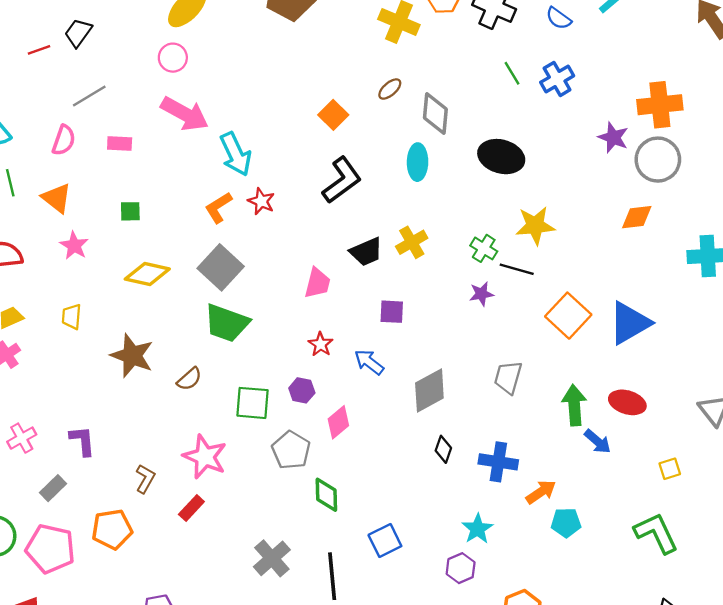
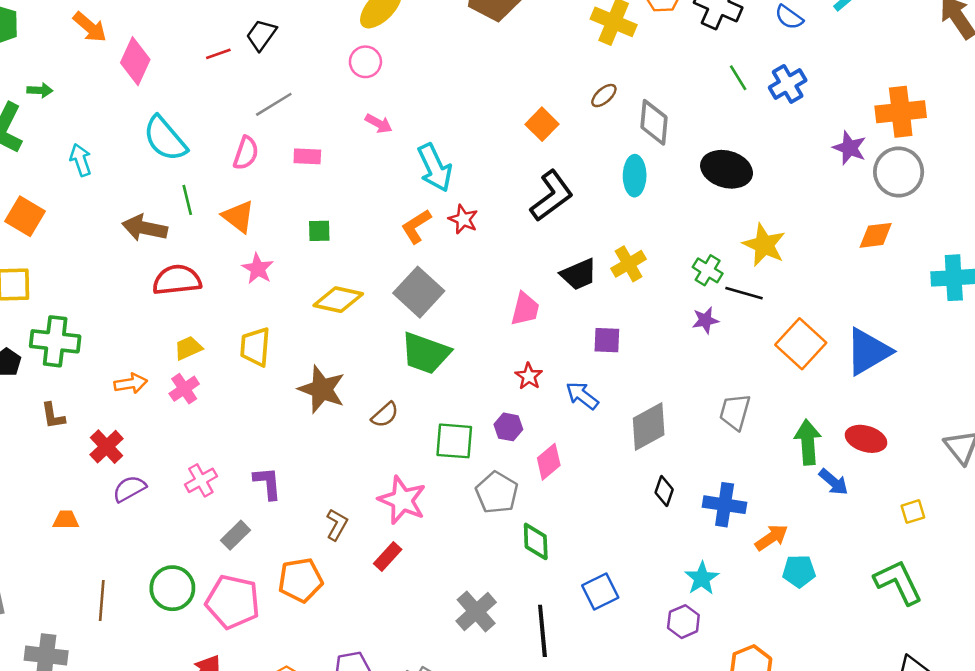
pink arrow: (185, 114) -> (379, 124), size x0.5
yellow star: (535, 226) -> (764, 245), turned 30
yellow trapezoid: (72, 317) -> (255, 347), size x1.4

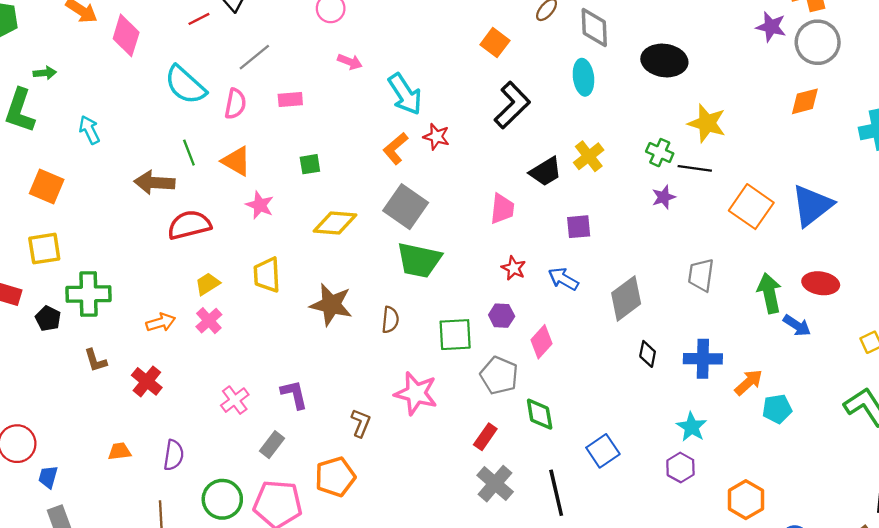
cyan semicircle: (165, 139) -> (185, 85), moved
brown semicircle: (385, 415) -> (390, 320), turned -35
purple semicircle: (129, 489) -> (174, 455), moved, turned 136
red rectangle: (388, 557) -> (485, 437), moved

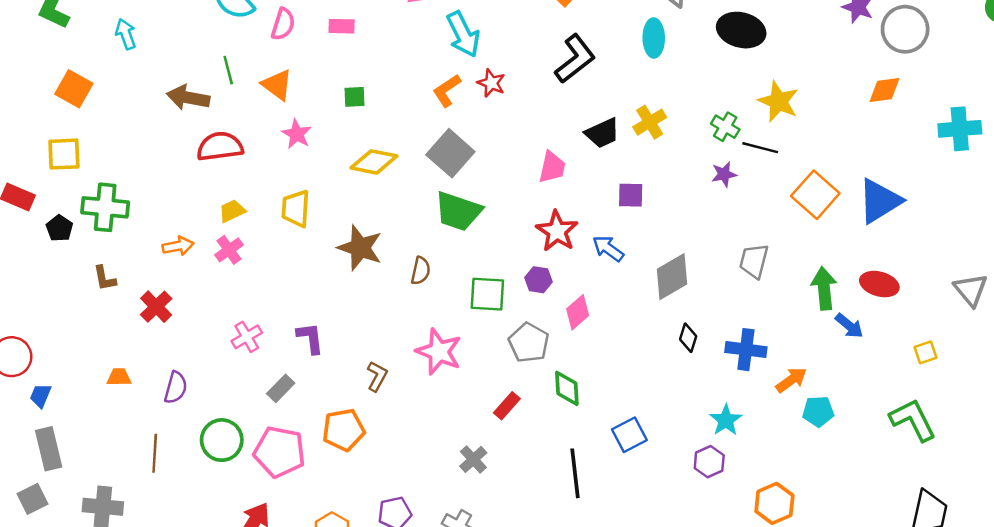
red star: (514, 268) -> (557, 231), size x1.6
gray cross: (495, 484) -> (473, 459), moved, size x0.7

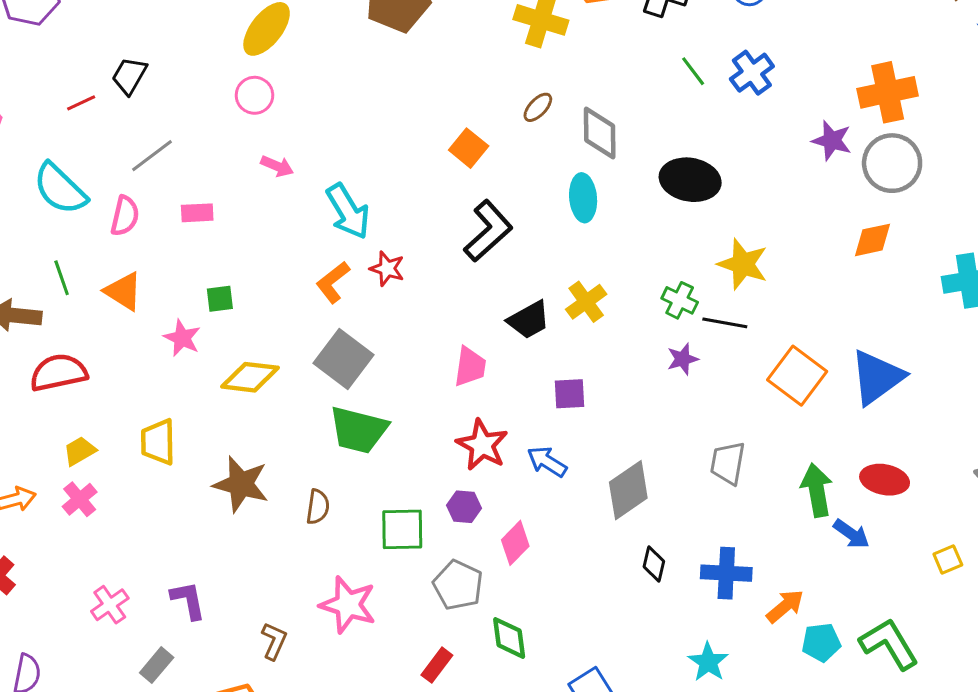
pink star: (297, 134) -> (182, 338), moved
green L-shape: (913, 420) -> (889, 644), moved

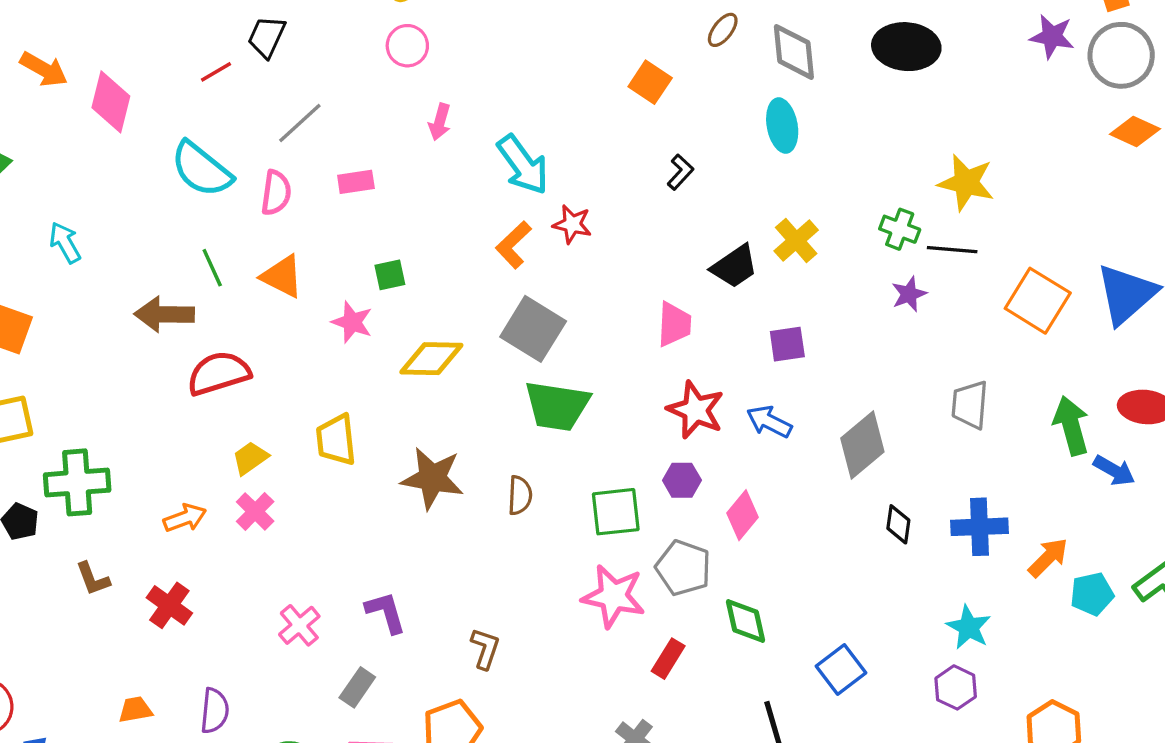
pink arrow: (277, 166) -> (440, 122), turned 88
black ellipse: (690, 180) -> (906, 47), moved
black L-shape: (488, 231) -> (680, 172), size x0.5
orange diamond: (872, 240) -> (1135, 132), moved, turned 42
pink star: (348, 605) -> (613, 596), moved

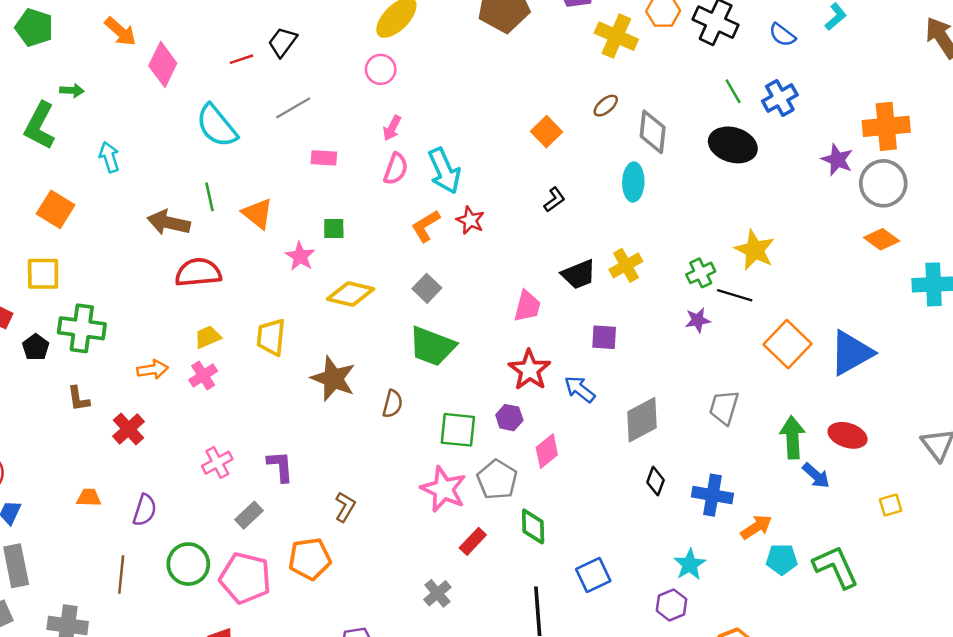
pink semicircle: (276, 193) -> (396, 169), moved
green cross: (900, 229) -> (701, 273), turned 32
gray square: (533, 329) -> (427, 288), size x0.6

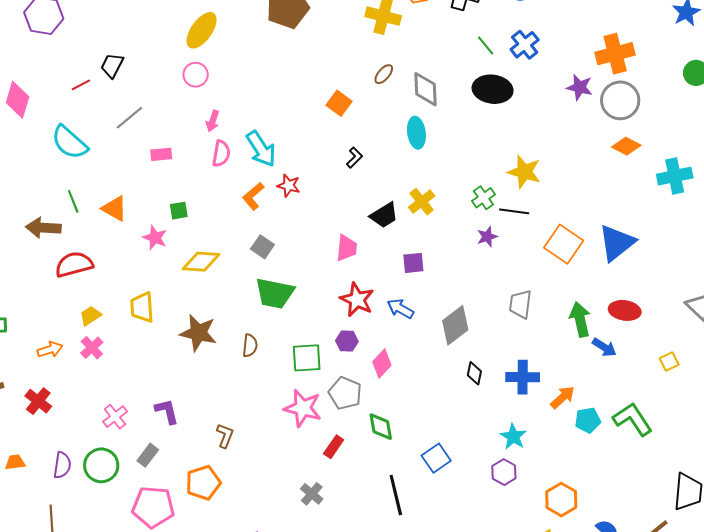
green circle: (188, 564) -> (101, 465), moved

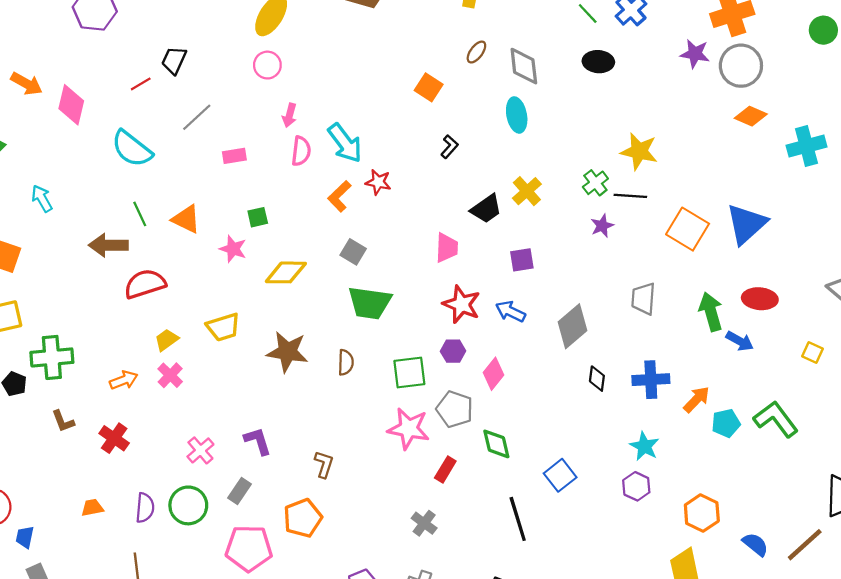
black ellipse: (493, 89) -> (598, 62), size x0.7
yellow trapezoid: (142, 307) -> (223, 327), turned -100
yellow square: (669, 361) -> (812, 353), turned -36

